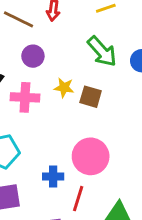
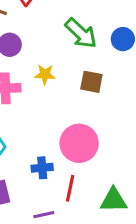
brown square: (91, 97) -> (91, 82), moved

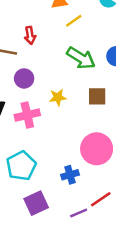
red line: (70, 188) -> (101, 199), moved, turned 55

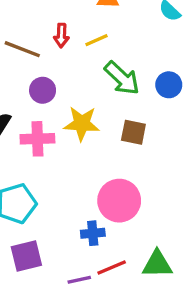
yellow line: (74, 21) -> (96, 40), moved
yellow star: (58, 97) -> (82, 124), size x1.5
blue cross: (70, 175) -> (93, 233), moved

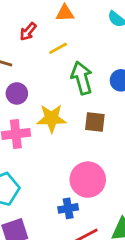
red arrow: (61, 35) -> (28, 32), moved, turned 42
green arrow: (122, 78) -> (82, 78), turned -144

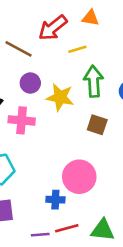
red arrow: (28, 32) -> (53, 28), size x1.6
yellow star: (51, 118) -> (60, 97), moved

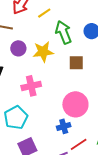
pink cross: (22, 120) -> (31, 86), moved

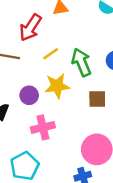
yellow line: (44, 13) -> (51, 54), moved
purple circle: (18, 48) -> (29, 95), moved

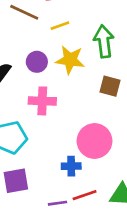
yellow line: (51, 54) -> (60, 26), moved

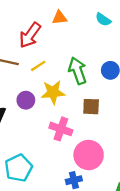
pink cross: (42, 101) -> (61, 129), moved, turned 30

